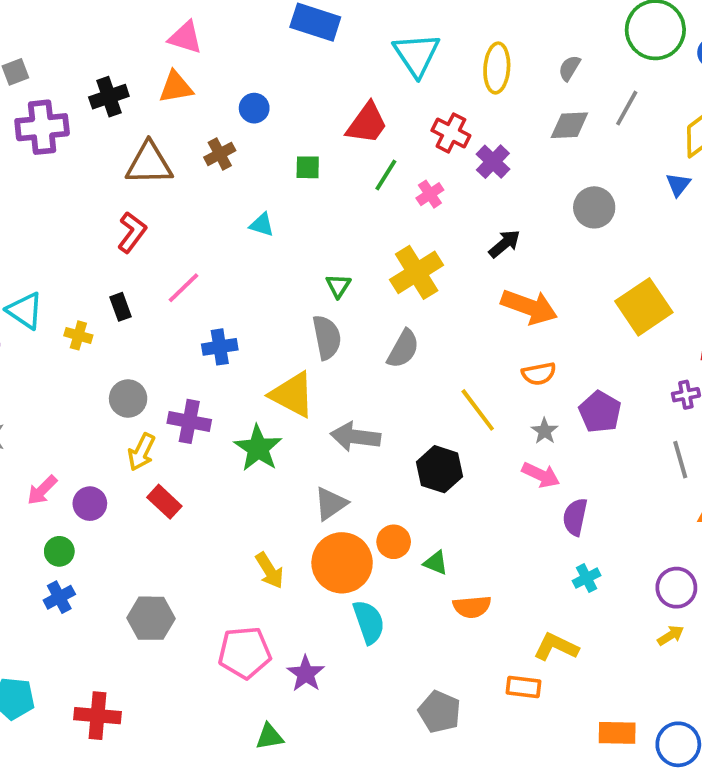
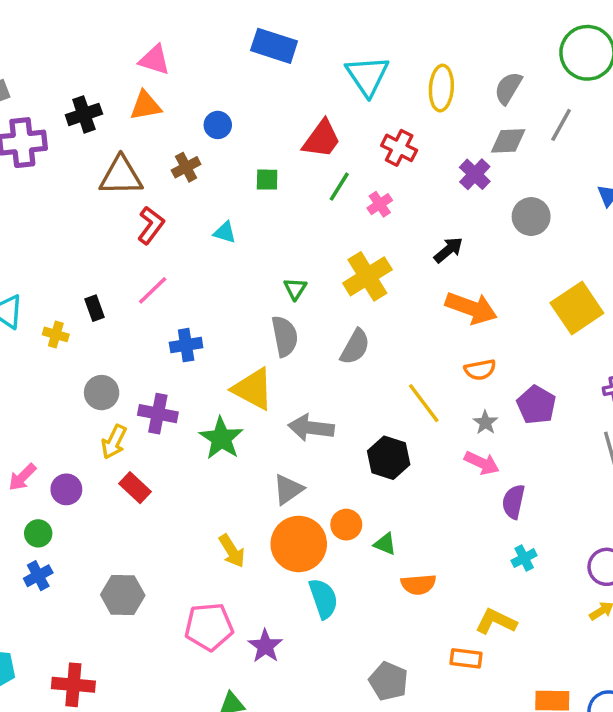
gray semicircle: (569, 68) -> (508, 88), size x1.4
purple cross: (493, 162) -> (475, 174), moved
red L-shape: (132, 232) -> (151, 225), moved

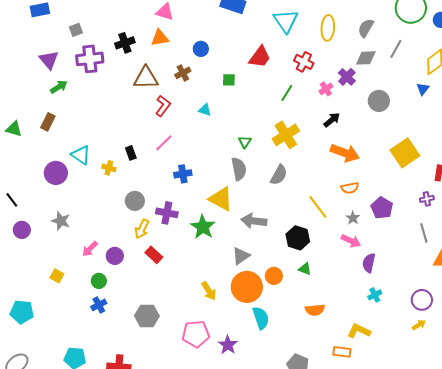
green line: (339, 187) -> (287, 93), moved
pink cross: (380, 204) -> (326, 89), moved
green triangle: (385, 544) -> (305, 269), moved

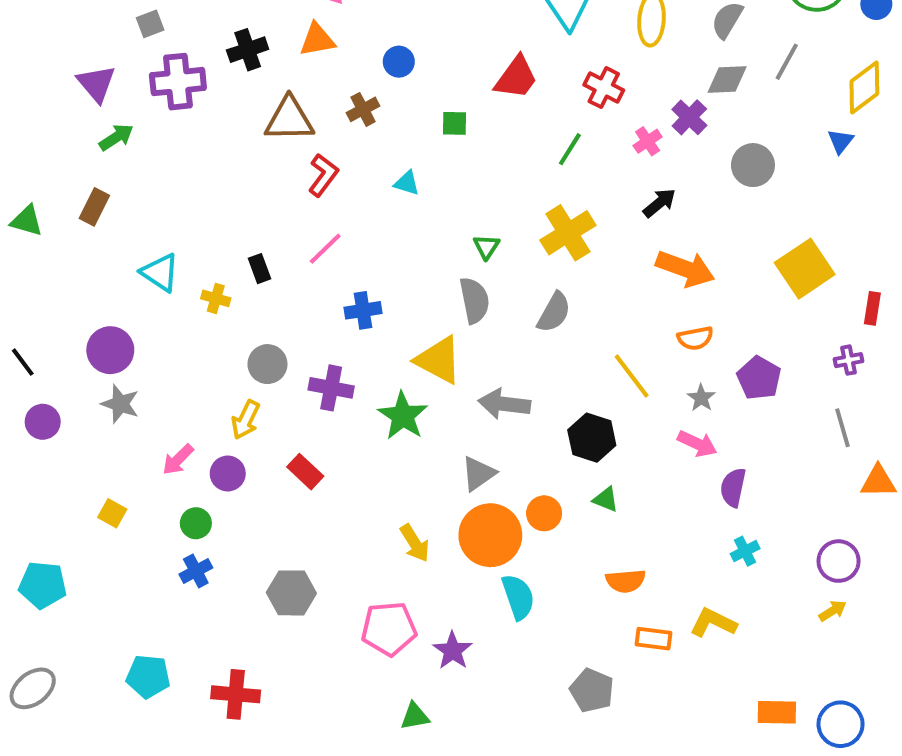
purple circle: (56, 173) -> (110, 350), moved
yellow arrow: (142, 229) -> (246, 420), moved
orange rectangle: (342, 352) -> (653, 639), moved

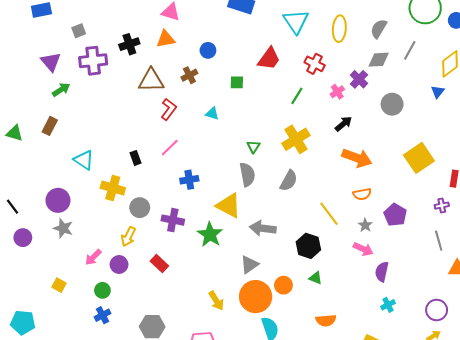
yellow cross: (216, 298) -> (113, 188), moved, size x1.6

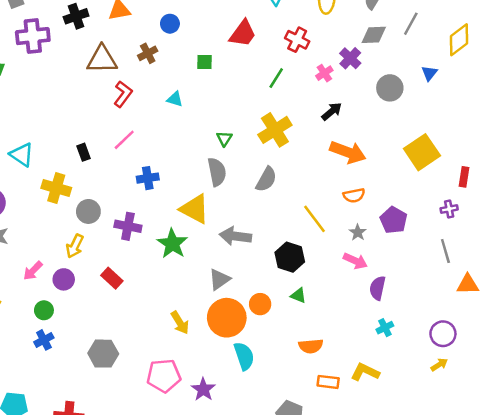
blue triangle: (438, 92) -> (429, 73), moved

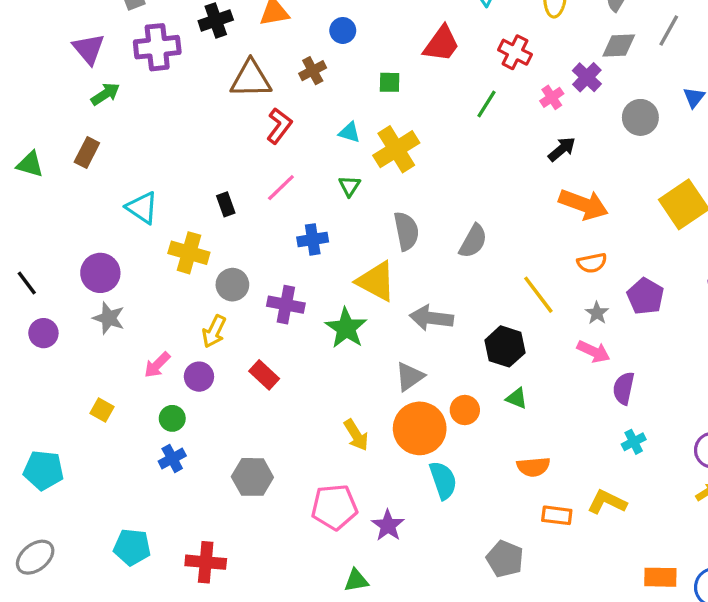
yellow cross: (275, 130) -> (396, 149), moved
green triangle: (224, 139) -> (349, 186), moved

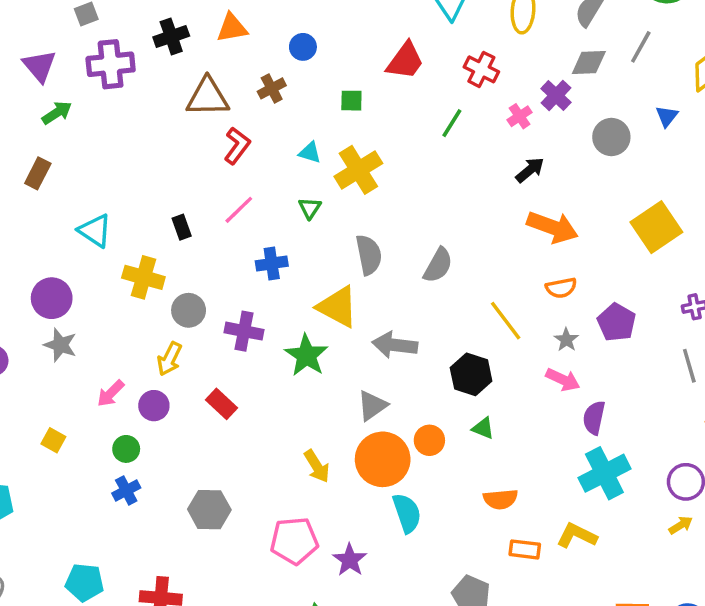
cyan cross: (634, 442) -> (604, 473), size x2.0

